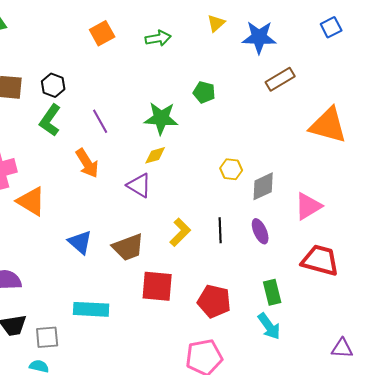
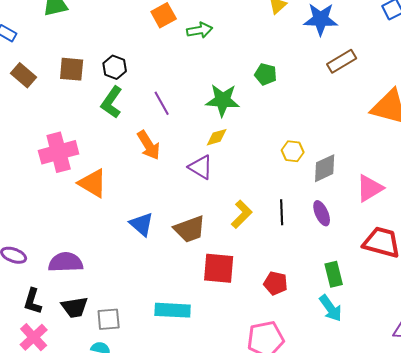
green arrow: (158, 38) -> (200, 30), moved
red pentagon: (214, 301) -> (276, 283), size x0.7
cyan rectangle: (91, 309) -> (173, 310), moved

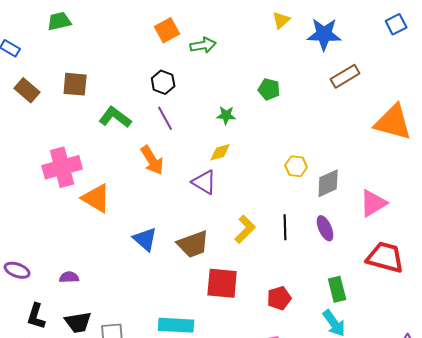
black hexagon: (115, 67) -> (163, 82), moved
green star: (223, 100) -> (226, 115), size x0.6
green L-shape: (112, 102) -> (115, 117), turned 92
purple semicircle: (66, 262) -> (69, 277), size x0.6
red pentagon: (276, 283) -> (279, 298), turned -30

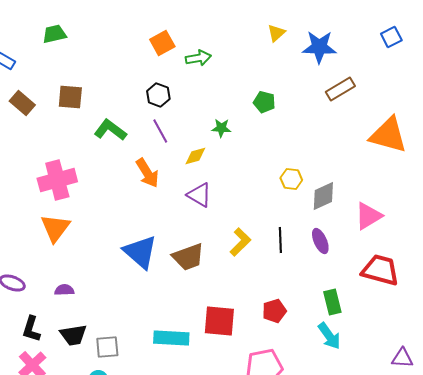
yellow diamond: (220, 152) -> (195, 156), moved
orange triangle: (96, 198) -> (55, 228), moved, turned 36
blue triangle: (145, 239) -> (140, 252), size x1.4
red square: (222, 283) -> (219, 321), moved

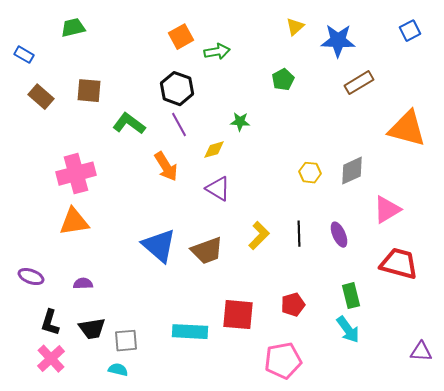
black hexagon: (158, 95) -> (177, 89), size x1.4
green pentagon: (264, 102) -> (283, 80), moved, turned 30
gray diamond: (323, 196) -> (352, 171), moved
orange triangle: (55, 228) -> (74, 222), turned 44

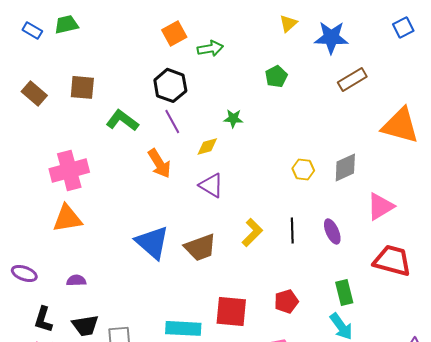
blue rectangle: (24, 55) -> (32, 30), moved

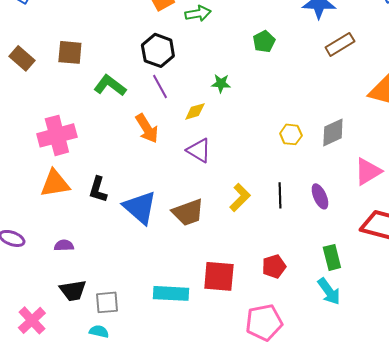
black L-shape: (43, 319) -> (98, 189), moved

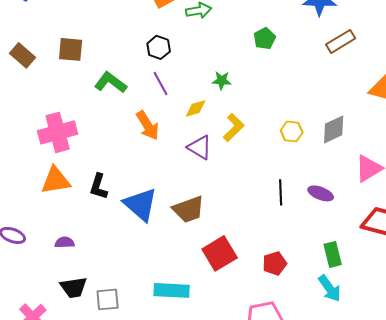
black hexagon: (158, 50) -> (159, 47), size x0.7
purple ellipse: (320, 196) -> (321, 193), turned -45
yellow L-shape: (240, 197) -> (234, 127), moved
red square: (219, 276) -> (220, 253), moved, turned -36

